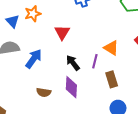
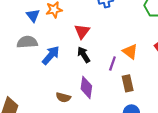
black arrow: (73, 63) -> (84, 55), moved
brown semicircle: (44, 92) -> (63, 97), moved

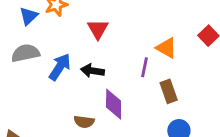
blue triangle: (33, 15) -> (29, 16), turned 32
black arrow: (84, 55) -> (92, 71), moved, turned -42

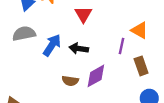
purple diamond: (114, 104) -> (96, 76), turned 60
brown semicircle: (84, 122) -> (70, 81), moved

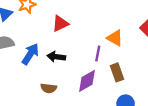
red triangle: (83, 14) -> (60, 24), turned 36
purple diamond: (96, 76) -> (87, 81), moved

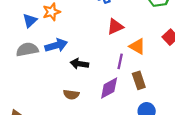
red triangle: (60, 24) -> (115, 27), moved
blue arrow: (30, 54) -> (56, 45), moved, turned 40

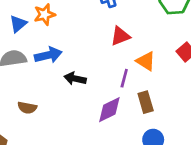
brown semicircle: (71, 95) -> (27, 108), moved

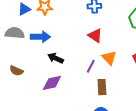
red triangle: (120, 36) -> (95, 36), turned 42
purple diamond: (109, 110) -> (52, 83), moved

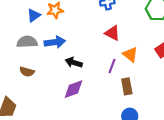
brown semicircle: (16, 71) -> (27, 72), moved

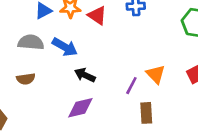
red triangle: (112, 33) -> (97, 16), moved
blue arrow: (55, 42) -> (65, 47), turned 30
brown semicircle: (27, 72) -> (26, 79), turned -32

